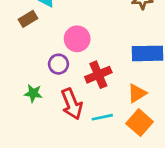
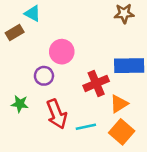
red cross: (98, 75) -> (96, 83), moved

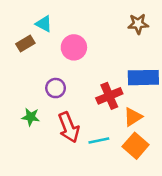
pink circle: (62, 52) -> (74, 47), moved

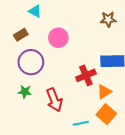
cyan triangle: (44, 24) -> (35, 11), moved
purple circle: (56, 88) -> (31, 62), moved, size x1.6
cyan line: (99, 140) -> (81, 123), moved

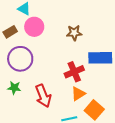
brown star: (108, 19) -> (74, 33), moved
pink circle: (58, 38) -> (34, 27), moved
orange triangle: (104, 92) -> (78, 94), moved

